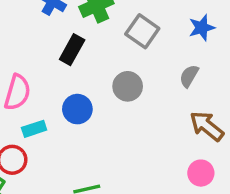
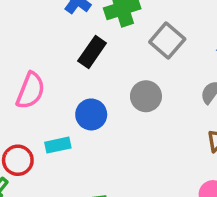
cyan rectangle: (34, 129) -> (58, 145), moved

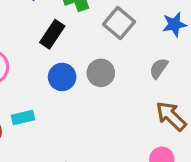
blue circle: (91, 114) -> (62, 77), moved

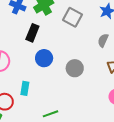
gray circle: (101, 73) -> (75, 68), moved
cyan rectangle: (23, 118) -> (25, 88), turned -56

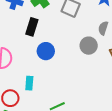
gray circle: (75, 68) -> (89, 46), moved

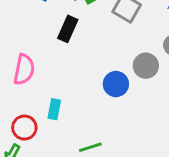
blue circle: (46, 51) -> (116, 84), moved

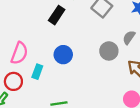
pink semicircle: (24, 70) -> (19, 53), moved
blue circle: (116, 84) -> (63, 55), moved

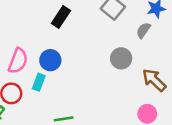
gray semicircle: (129, 37) -> (143, 30), moved
blue circle: (63, 55) -> (50, 60), moved

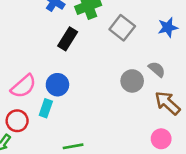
gray semicircle: (143, 30) -> (157, 69), moved, turned 98
pink semicircle: (18, 61) -> (23, 86), turned 30

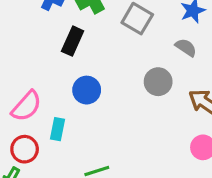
gray semicircle: (157, 69) -> (186, 47), moved
blue circle: (57, 85) -> (87, 90), moved

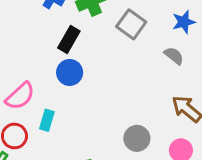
gray circle: (158, 82) -> (137, 138), moved
blue circle: (87, 90) -> (70, 72), moved

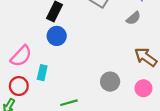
gray semicircle: (174, 56) -> (133, 18), turned 104

